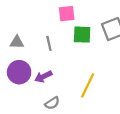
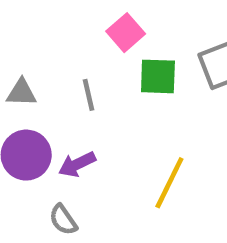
pink square: (67, 14) -> (126, 33), turned -35
gray semicircle: (52, 103) -> (63, 220), moved, turned 88

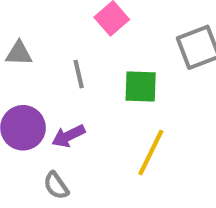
green square: (158, 76) -> (141, 86), moved
gray triangle: (22, 93) -> (19, 53), moved

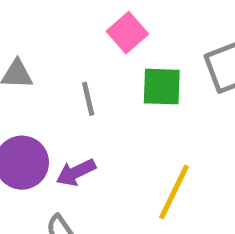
green square: (141, 86) -> (162, 87), moved

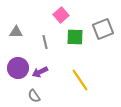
yellow line: (174, 192) -> (80, 80), turned -60

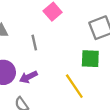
green square: (75, 37) -> (90, 59), moved

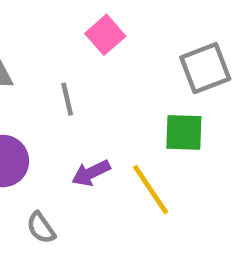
purple arrow: (28, 77) -> (91, 173), moved

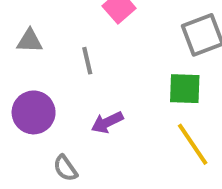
yellow line: (151, 190) -> (193, 144), moved

